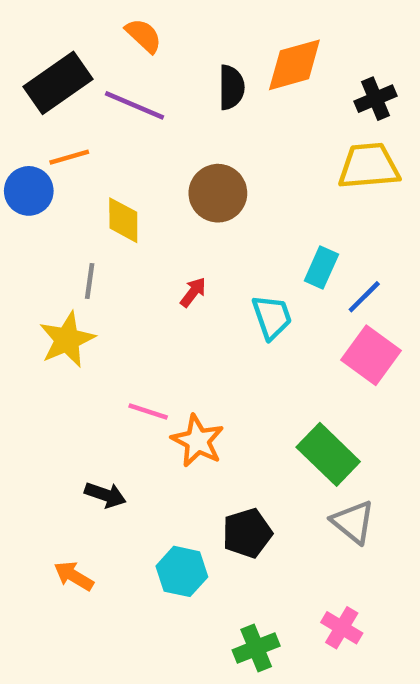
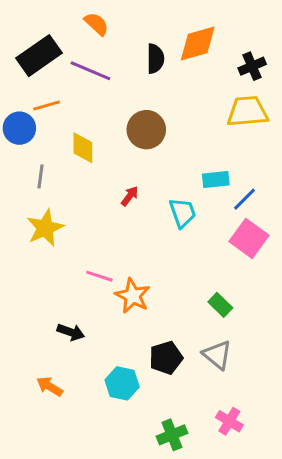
cyan rectangle: (321, 267) -> (216, 179), turned 60
gray line: (90, 281) -> (41, 176), moved
green rectangle: (328, 454) -> (220, 305), size x0.6
gray triangle: (353, 522) -> (217, 355), moved

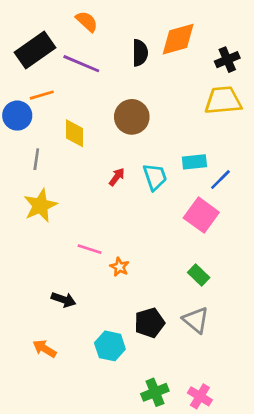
cyan trapezoid: (183, 213) -> (155, 177), moved
pink square: (249, 238) -> (201, 215), moved
orange star: (133, 296) -> (120, 267), size x0.6
pink cross: (229, 421) -> (200, 396), moved

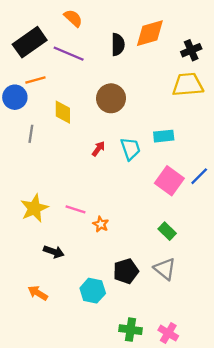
blue line: (220, 180) -> (199, 176), moved
yellow star: (40, 206) -> (34, 208), moved
green cross: (155, 392) -> (130, 330), turned 30

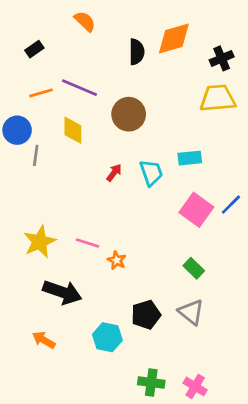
black rectangle: (30, 42) -> (34, 49), size x0.5
purple line: (69, 54) -> (80, 88), moved
blue circle: (15, 97) -> (17, 130), moved
black arrow: (54, 252) -> (62, 292), size x1.6

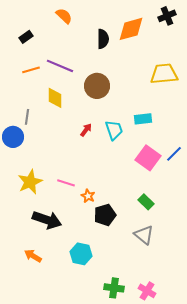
black cross: (222, 58) -> (167, 16), moved
blue circle: (17, 130) -> (13, 137), moved
black pentagon: (146, 315) -> (105, 215), moved

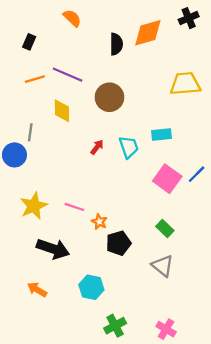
black rectangle: (26, 37) -> (29, 42), turned -32
green cross: (114, 288) -> (115, 326), moved, turned -36

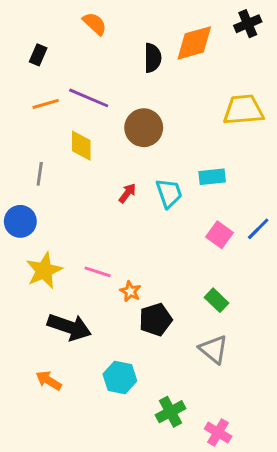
blue circle: (14, 155) -> (20, 221), moved
pink square: (167, 179) -> (220, 235), size x0.7
green cross: (115, 326) -> (170, 412), moved

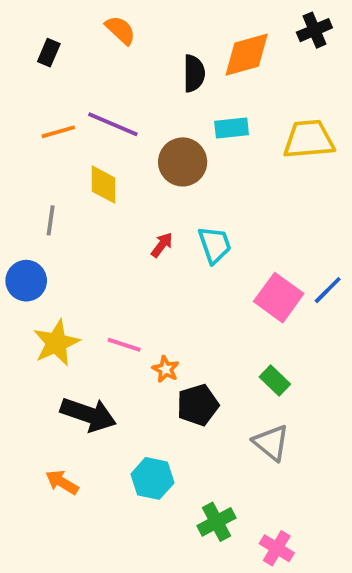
black rectangle: (38, 55) -> (49, 53), moved
cyan rectangle: (212, 177) -> (232, 128), moved
pink square: (220, 235) -> (279, 298), size x1.4

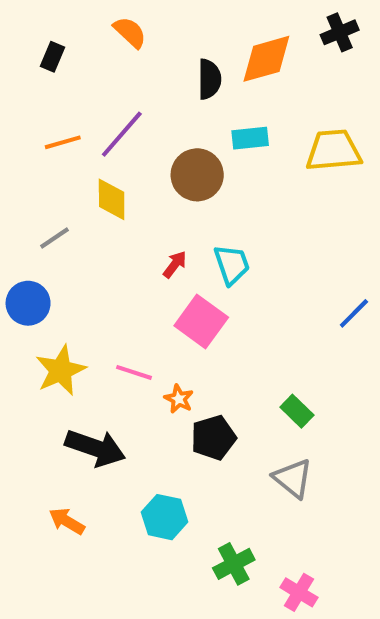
purple line: (113, 124) -> (122, 134), turned -72
gray line: (51, 220) -> (55, 238), turned 48
pink square: (279, 298) -> (201, 322), moved

